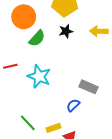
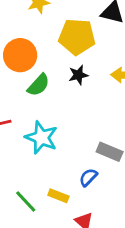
yellow rectangle: (54, 128) -> (58, 196), moved, turned 40

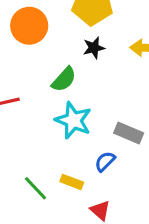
green semicircle: (39, 85) -> (64, 79), moved
cyan star: (41, 138) -> (73, 120), moved

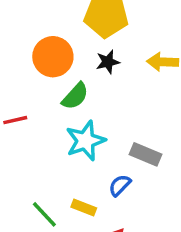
orange circle: (29, 26) -> (53, 57), moved
cyan star: (73, 120) -> (85, 141), turned 30

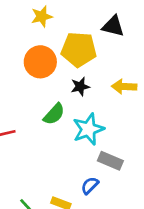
orange circle: (53, 57) -> (40, 62), moved
cyan star: (85, 141) -> (88, 129), moved

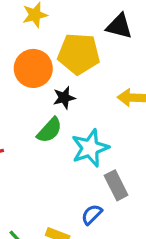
black star: (80, 87) -> (64, 98), moved
gray rectangle: (110, 161) -> (116, 185), turned 40

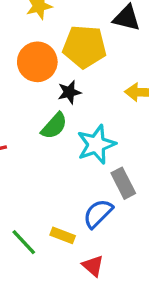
blue semicircle: (92, 215) -> (98, 214), size x1.4

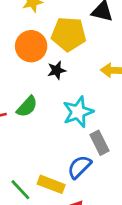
green semicircle: (54, 126) -> (27, 107), moved
yellow rectangle: (63, 235) -> (51, 184), size x1.4

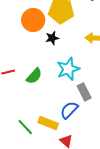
green semicircle: (27, 107) -> (34, 76), moved

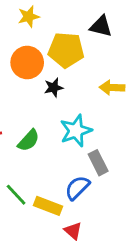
green line: (25, 127) -> (16, 195), moved

